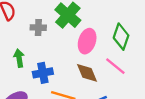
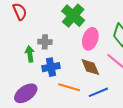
gray cross: (38, 28) -> (45, 42), moved

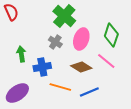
gray cross: (45, 42) -> (55, 42), moved, turned 32
brown diamond: (90, 67) -> (81, 67), turned -35

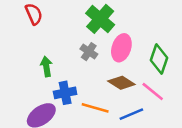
green diamond: (111, 35) -> (159, 59), moved
pink line: (106, 61) -> (153, 92), moved
blue cross: (42, 67) -> (65, 93), moved

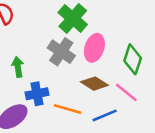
gray cross: (89, 52) -> (61, 52), size x1.5

